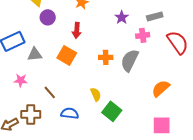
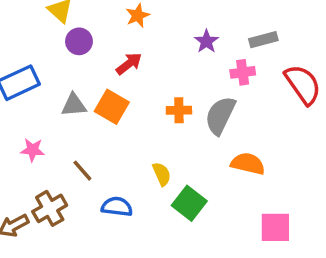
red arrow: (77, 30) -> (129, 64), turned -133
gray triangle: (35, 54) -> (74, 105), moved
orange semicircle: (161, 88) -> (248, 164), moved, turned 54
brown cross: (31, 114) -> (50, 208), turned -30

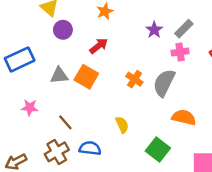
gray rectangle: (263, 40) -> (184, 29), moved, turned -30
orange cross: (179, 110) -> (134, 79), turned 35
green square: (189, 203) -> (158, 149), moved
brown cross: (50, 208) -> (57, 152), moved

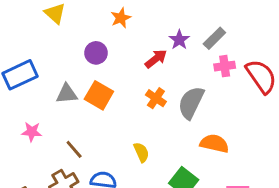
purple circle: (63, 30) -> (96, 53), moved
red arrow: (99, 46) -> (156, 59), moved
pink cross: (180, 52) -> (225, 66), moved

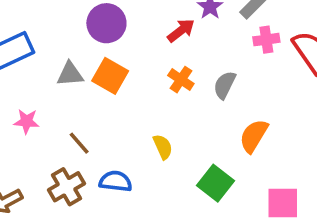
purple circle: (96, 53) -> (106, 23), size x1.4
gray semicircle: (191, 103) -> (225, 85), size x0.7
orange semicircle: (214, 144) -> (254, 136), turned -72

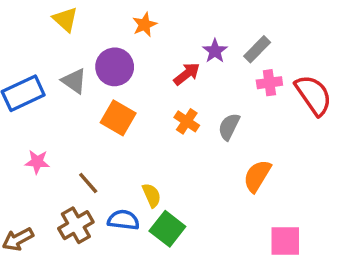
gray triangle: (70, 74) -> (74, 81), moved, turned 40
yellow semicircle: (163, 147) -> (152, 195), moved
green square: (216, 183) -> (167, 229), moved

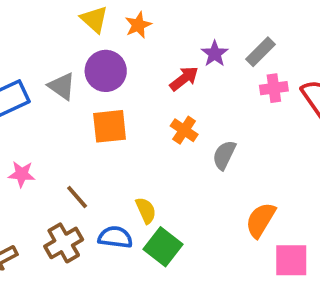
yellow triangle: (65, 19) -> (94, 19), moved
orange square: (118, 118) -> (110, 126), turned -36
gray semicircle: (229, 127) -> (224, 155), moved
orange semicircle: (257, 176) -> (261, 220), moved

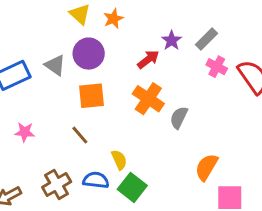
pink cross: (274, 88) -> (217, 67), turned 36
orange cross: (184, 130) -> (148, 99), size x1.5
brown line: (77, 197) -> (80, 135), moved

